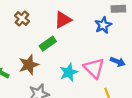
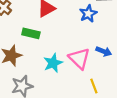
green rectangle: (48, 44) -> (31, 33), turned 49

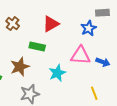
pink triangle: (79, 58) -> (80, 55), moved, turned -40

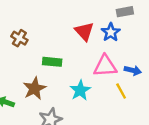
red triangle: (51, 24) -> (84, 31), moved, turned -36
yellow line: (94, 93) -> (121, 91), moved

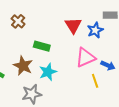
pink triangle: (105, 66) -> (85, 58), turned -30
brown star: (34, 88) -> (23, 66), turned -30
cyan star: (80, 90) -> (48, 72), moved

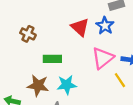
brown cross: (18, 21) -> (28, 34), moved
cyan star: (48, 72) -> (67, 85), turned 30

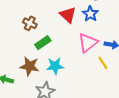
brown cross: (28, 34) -> (30, 23), moved
green rectangle: (52, 59) -> (43, 43), turned -35

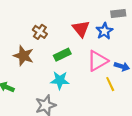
green rectangle: (43, 43) -> (62, 55), moved
brown star: (30, 66) -> (24, 56), moved

